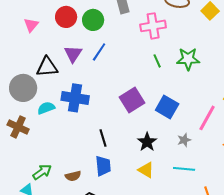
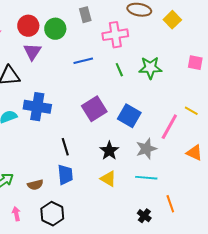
blue line: (99, 52) -> (83, 61), moved, turned 42
purple triangle: (73, 54) -> (32, 52), moved
gray star: (184, 140) -> (146, 149), size x1.5

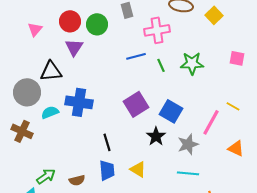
blue line: (83, 61) -> (136, 56), moved
black star: (109, 151) -> (156, 136), moved
yellow triangle: (108, 179) -> (138, 169), moved

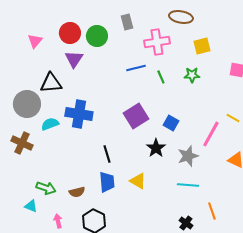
yellow square: (214, 15) -> (202, 46), moved, turned 30
green star: (192, 63) -> (192, 75), size x0.7
blue square: (171, 111) -> (171, 123), size x0.7
green arrow: (46, 176) -> (46, 188), turned 54

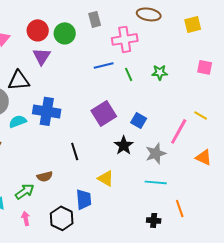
yellow square: (202, 46) -> (193, 24), moved
blue trapezoid: (107, 182) -> (84, 199), moved
green arrow: (46, 188) -> (25, 191), moved, turned -54
brown semicircle: (77, 192) -> (45, 176), moved
black cross: (186, 223) -> (154, 220), turned -32

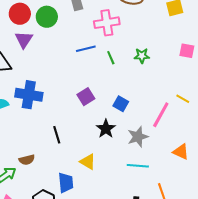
purple square: (104, 113) -> (86, 97), size x0.7
orange triangle: (204, 157) -> (181, 152), moved

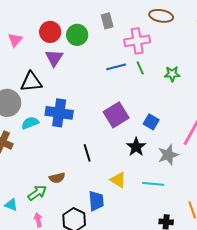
green line: (111, 58) -> (140, 68), moved
purple square: (86, 97) -> (116, 115), size x1.4
cyan line: (138, 166) -> (153, 184), moved

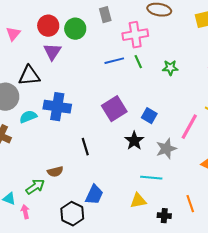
yellow triangle: (118, 180) -> (138, 201), moved, turned -42
blue trapezoid: (96, 201) -> (94, 195), turned 30
pink arrow: (38, 220) -> (25, 212), moved

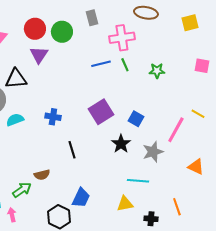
blue cross: (57, 107) -> (53, 117), moved, size x0.6

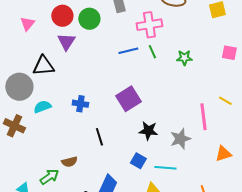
blue square: (136, 119) -> (138, 161), moved
pink line: (176, 130) -> (203, 117), turned -36
black star: (121, 144) -> (148, 131), turned -30
orange triangle: (196, 167) -> (223, 154), turned -42

